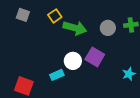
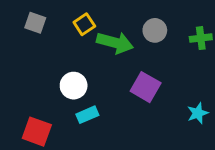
gray circle: (108, 28) -> (155, 30), moved
white circle: (73, 61) -> (74, 86), moved

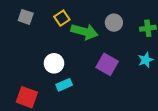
cyan star: (198, 113) -> (146, 60), moved

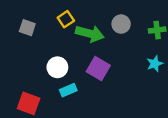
gray square: (26, 17) -> (27, 28), moved
purple square: (107, 64) -> (98, 68), moved

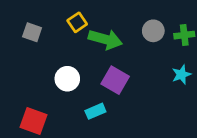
gray circle: (121, 24) -> (153, 31), moved
cyan rectangle: (68, 90) -> (95, 111), moved

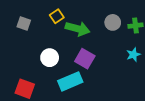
cyan rectangle: (95, 111) -> (70, 81), size x1.6

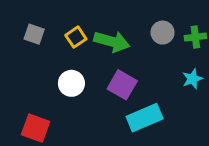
yellow square: (57, 16) -> (76, 37), moved
cyan rectangle: (70, 81) -> (145, 118), moved

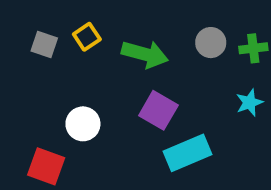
yellow square: (76, 37) -> (87, 37), moved
white circle: (71, 83) -> (83, 124), moved

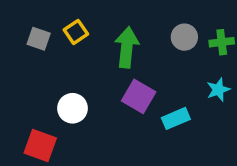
green arrow: (145, 54) -> (127, 47), turned -99
cyan rectangle: (188, 153) -> (176, 118), moved, size x0.7

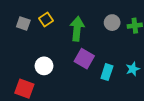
cyan star: (218, 90) -> (133, 69), moved
cyan rectangle: (176, 118) -> (107, 72), turned -49

